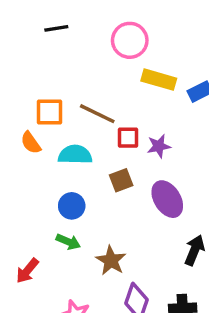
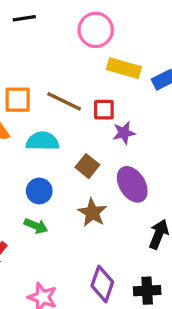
red square: (128, 138) -> (104, 110), moved
brown square: (121, 180) -> (87, 166), turned -30
brown star: (111, 260) -> (92, 213), moved

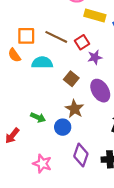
red square: (104, 110) -> (82, 42), turned -32
blue circle: (39, 191) -> (63, 127), moved

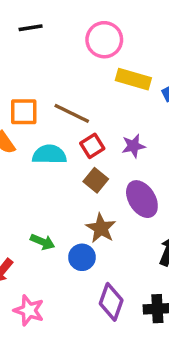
red square: (82, 42) -> (92, 146), moved
pink star: (42, 164) -> (29, 310), moved

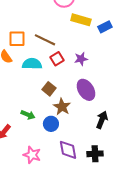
brown square: (96, 180) -> (49, 89), moved
purple diamond: (111, 302) -> (68, 150), turned -30
pink star: (29, 310) -> (32, 155), moved

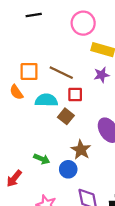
red square: (57, 59) -> (75, 94), turned 32
purple star: (81, 59) -> (102, 75), moved
brown square: (49, 89) -> (66, 116), moved

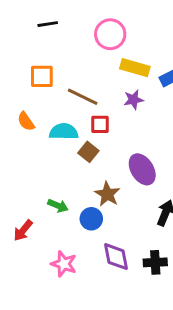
orange square: (29, 71) -> (42, 76), moved

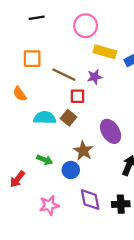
purple star: (133, 100) -> (95, 77), moved
cyan semicircle: (64, 132) -> (45, 118), moved
pink star: (64, 264) -> (49, 205), turned -30

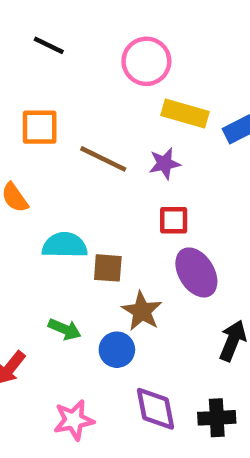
black line: (37, 18) -> (49, 45), turned 35
red square: (78, 96) -> (174, 220), moved
brown square: (69, 118) -> (108, 268), moved, turned -35

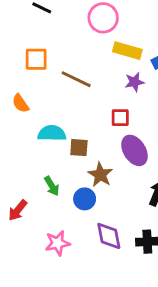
purple star: (165, 163) -> (134, 82), moved
green arrow: (65, 329) -> (52, 186), turned 36

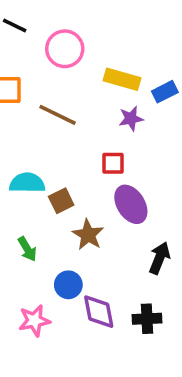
pink circle: (103, 18) -> (65, 49), moved
brown square: (79, 148) -> (61, 201), turned -30
blue circle: (85, 199) -> (68, 285), moved

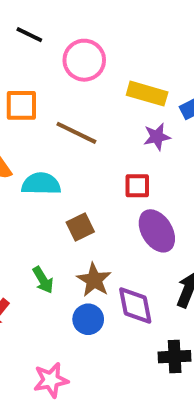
cyan semicircle: (27, 183) -> (41, 184), moved
brown star: (88, 235) -> (94, 280), moved
purple diamond: (99, 312) -> (135, 306), moved
pink star: (34, 321) -> (51, 380), moved

